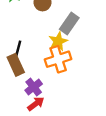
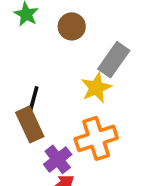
orange cross: (58, 59) -> (96, 138), moved

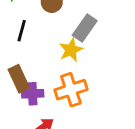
black line: (33, 100) -> (22, 31), moved
purple cross: (58, 159) -> (33, 94), moved, turned 35

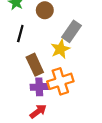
brown rectangle: (19, 79) -> (35, 65), moved
purple cross: (33, 94) -> (39, 87), moved

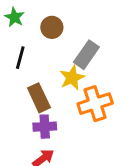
orange cross: (60, 81) -> (95, 104), moved

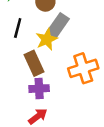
gray rectangle: (86, 55) -> (58, 25), moved
yellow star: (72, 78) -> (47, 39), moved

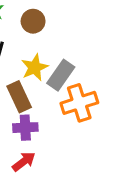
gray rectangle: (58, 25) -> (61, 75), moved

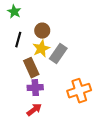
brown circle: (33, 21) -> (42, 31), moved
orange cross: (79, 103) -> (79, 91), moved

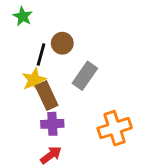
black line: (18, 40) -> (41, 55), moved
yellow star: (41, 49) -> (34, 80), moved

